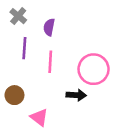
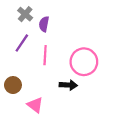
gray cross: (18, 16) -> (25, 14), moved
purple line: (24, 48) -> (22, 43), turned 30

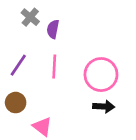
purple line: (22, 43) -> (18, 65), moved
black arrow: (68, 85) -> (104, 107), moved

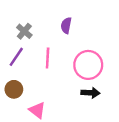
gray cross: (30, 17) -> (24, 31), moved
purple semicircle: (53, 29) -> (66, 25), moved

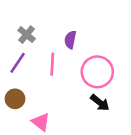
purple semicircle: (66, 25) -> (70, 40), moved
black arrow: (91, 93) -> (100, 103), turned 36

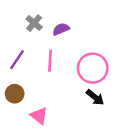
gray cross: (27, 35) -> (34, 23), moved
purple semicircle: (70, 40) -> (61, 29), moved, turned 56

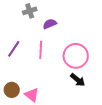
gray cross: (34, 23) -> (30, 11), moved, turned 32
brown circle: (15, 94) -> (12, 90), moved

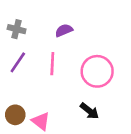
gray cross: (30, 11) -> (17, 29), moved, turned 32
black arrow: (78, 80) -> (89, 111), moved

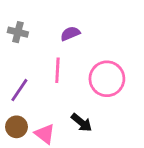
purple line: (18, 62) -> (19, 90), moved
black arrow: (89, 111) -> (81, 123), moved

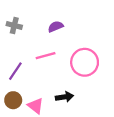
pink line: (57, 70) -> (46, 56), turned 72
black arrow: (81, 123) -> (64, 97), turned -48

